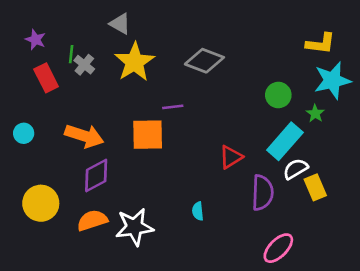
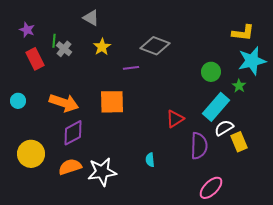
yellow star: (134, 62) -> (102, 47), size x0.6
purple line: (173, 107) -> (131, 68), moved

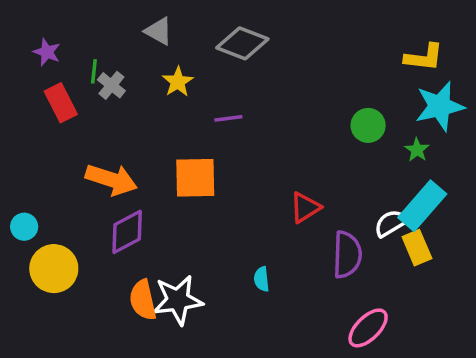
gray diamond: (155, 46) -> (242, 43), moved
cyan circle: (18, 101) -> (24, 227), moved
cyan rectangle: (216, 107) -> (422, 206), moved
orange semicircle: (70, 167) -> (143, 300), moved, turned -85

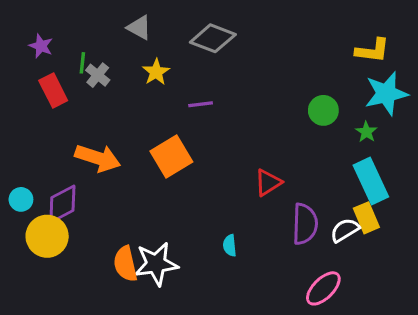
orange square: (195, 178) -> (171, 156), turned -30
cyan rectangle: (422, 206) -> (371, 181), turned -66
white semicircle: (391, 223) -> (345, 230), moved
purple diamond: (127, 232) -> (62, 204), moved

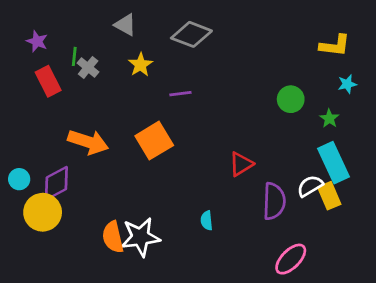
cyan star: (386, 94) -> (347, 84), size x0.5
white semicircle: (345, 230) -> (310, 186), moved

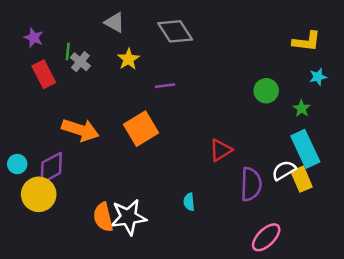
gray diamond: (191, 34) -> (175, 31), turned 36

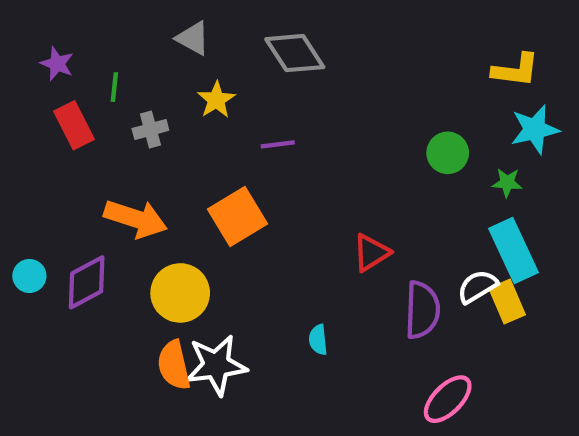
gray cross: (80, 62) -> (150, 129), moved, turned 36
cyan star: (318, 77) -> (535, 129), size x1.6
green star: (302, 108) -> (507, 183), turned -30
yellow circle: (39, 194) -> (180, 293), moved

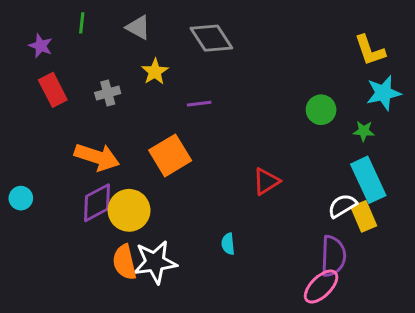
yellow L-shape: (516, 70) -> (370, 50), turned 64
green line: (114, 87) -> (82, 23), moved
purple diamond: (87, 282) -> (97, 203), moved
purple semicircle: (422, 310) -> (333, 256), moved

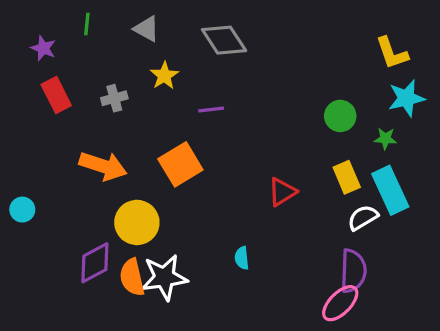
purple diamond: (97, 203) -> (95, 263), moved
yellow rectangle: (364, 216) -> (347, 177), moved

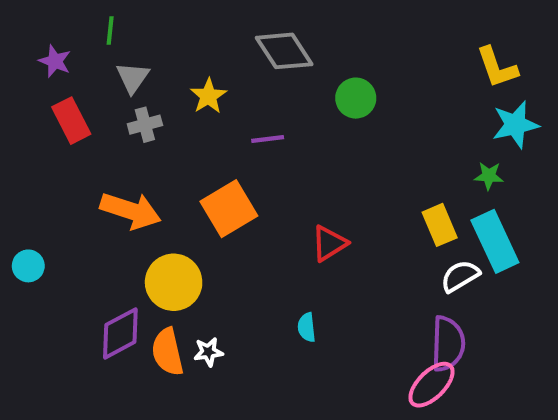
gray triangle: (147, 29) -> (133, 78), moved, turned 36
green circle: (340, 116) -> (356, 98), moved
red triangle: (282, 192) -> (329, 243), moved
white star: (164, 277) -> (208, 352), size x0.5

